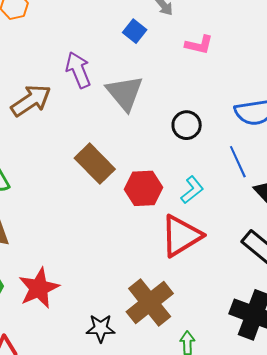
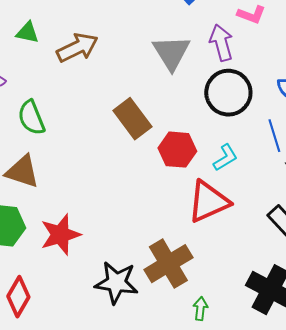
purple arrow: (78, 70) -> (221, 43), moved
black circle: (187, 125) -> (228, 93), size x1.6
black star: (101, 328) -> (116, 283), size x1.5

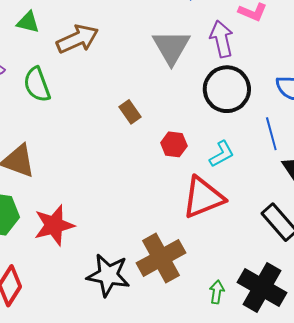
green semicircle: (31, 118) -> (37, 85), moved
brown rectangle: (132, 119) -> (130, 112), size x0.6
red hexagon: (177, 150) -> (174, 144), size x0.7
green arrow: (200, 309) -> (217, 292), moved

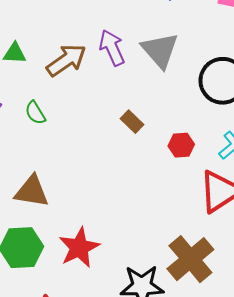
purple arrow: (222, 39) -> (112, 48), moved
green semicircle: (37, 85) -> (35, 113), size x0.7

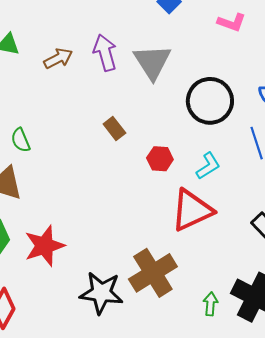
brown arrow: (66, 60) -> (58, 58), size x0.7
green semicircle: (35, 113) -> (21, 140), moved

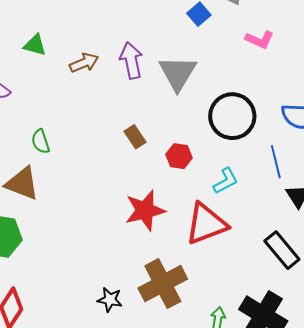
red hexagon: (160, 159) -> (179, 156), moved
red star: (44, 246) -> (145, 210), moved
black star: (101, 293) -> (110, 300), size x0.6

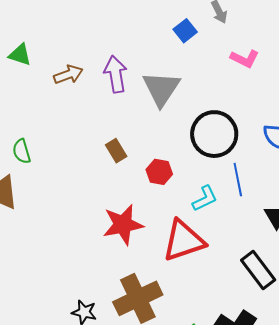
blue line: (276, 162) -> (238, 180), moved

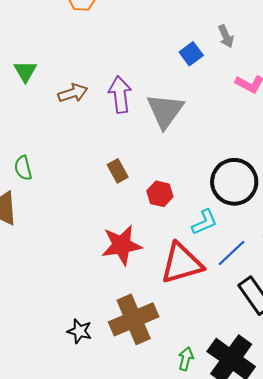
green triangle: (20, 55) -> (25, 71), turned 40
black circle: (214, 134) -> (234, 182), moved
blue line: (238, 180) -> (232, 253), moved, turned 56

